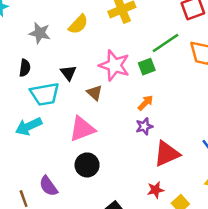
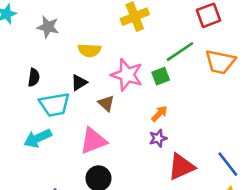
yellow semicircle: (78, 24) -> (89, 50), moved, turned 50
gray star: (40, 33) -> (48, 27), moved
black triangle: (68, 73) -> (79, 83), turned 35

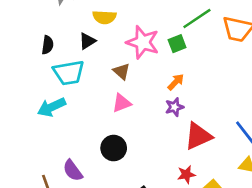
black triangle: (79, 83) -> (87, 41), moved
pink triangle: (93, 141) -> (122, 103), moved, size x0.7

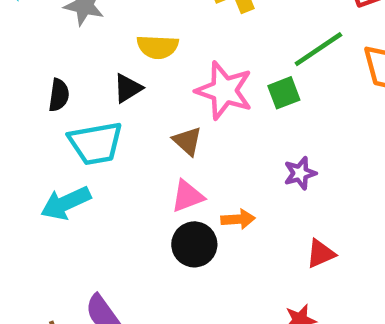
orange arrow: (176, 82) -> (238, 219), moved, turned 42
purple star: (174, 107) -> (300, 173), moved
red triangle: (198, 136) -> (321, 254), size x0.6
black circle: (114, 148) -> (194, 244), moved

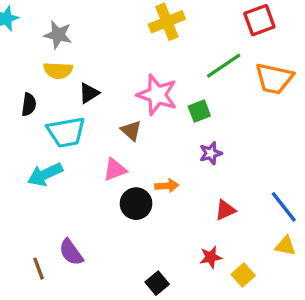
yellow semicircle: (158, 47) -> (58, 70), moved
green square: (284, 93) -> (199, 111), moved
black semicircle: (59, 95) -> (29, 105), moved
pink triangle: (187, 196) -> (115, 169), moved

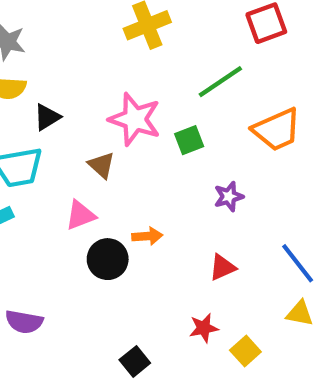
orange trapezoid: (274, 79) -> (277, 130), moved, turned -36
purple star: (211, 153) -> (229, 196), moved
purple semicircle: (71, 252) -> (24, 322), turned -44

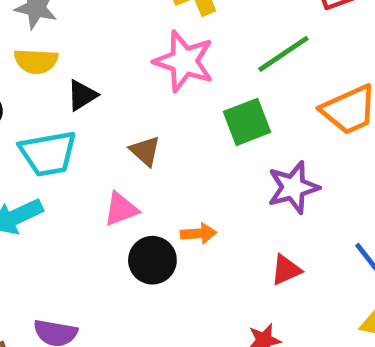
pink star: (135, 119) -> (184, 61), moved
green square: (189, 140) -> (247, 122), size x1.4
purple star: (229, 196) -> (293, 187), size x1.5

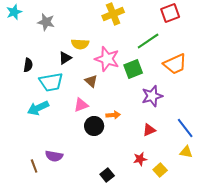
yellow semicircle: (36, 61) -> (80, 44), moved
pink star: (184, 61) -> (107, 59), moved

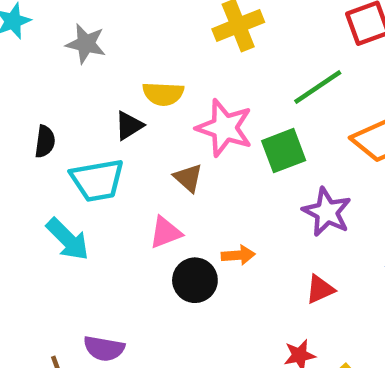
purple star: (152, 96) -> (327, 212), turned -30
cyan arrow: (38, 108) -> (68, 239), turned -110

